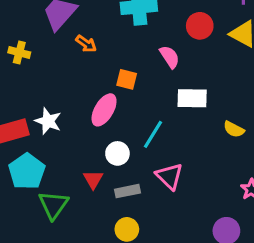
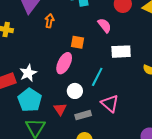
orange arrow: (86, 44) -> (49, 21), turned -112
white star: (48, 121) -> (28, 73), turned 30
cyan pentagon: (27, 171) -> (30, 100), moved

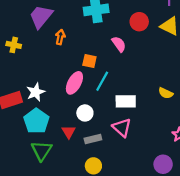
white rectangle: (121, 52) -> (126, 101), moved
cyan line: (97, 77) -> (102, 81), moved

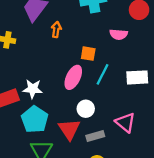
pink semicircle: (119, 44) -> (119, 34), turned 133
white star: (36, 92) -> (33, 89), turned 30
white rectangle: (126, 101) -> (137, 77), moved
red triangle: (69, 132) -> (69, 129), size x1.5

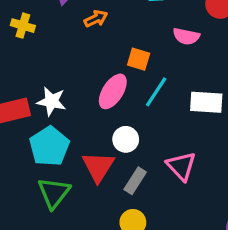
orange arrow: (56, 30) -> (96, 19), turned 49
gray rectangle: (95, 136) -> (135, 181), turned -48

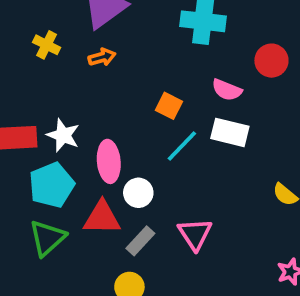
orange arrow: (96, 19) -> (102, 57), moved
pink ellipse: (113, 91) -> (109, 161), moved, turned -48
white rectangle: (206, 102) -> (230, 132), moved
red triangle: (98, 167) -> (102, 218), turned 48

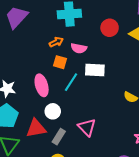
orange arrow: (102, 57) -> (56, 42), moved
pink semicircle: (227, 90) -> (79, 48), moved
pink ellipse: (109, 161) -> (42, 85), moved

